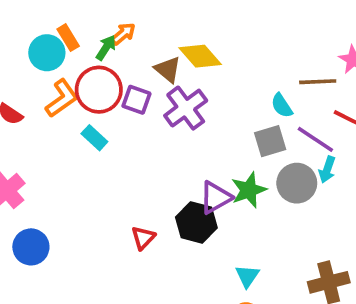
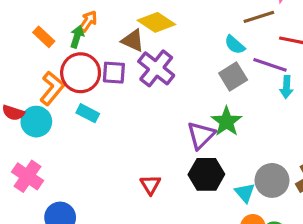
cyan circle: (47, 53) -> (36, 122), moved
gray circle: (297, 183) -> (272, 180), moved
black hexagon: (196, 222) -> (206, 174), moved

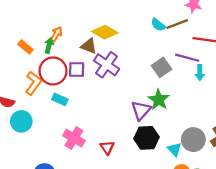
cyan semicircle: (235, 45) -> (158, 25), moved
cyan circle: (36, 122) -> (21, 121), moved
pink cross: (27, 176) -> (74, 138), moved

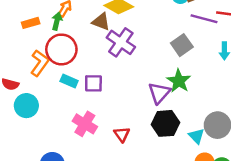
orange rectangle: (25, 47) -> (31, 23), turned -56
purple line: (187, 58) -> (204, 19), moved
purple square: (77, 69) -> (93, 83), moved

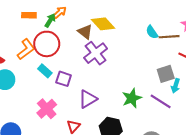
purple line: (204, 19) -> (161, 101), moved
gray square: (182, 45) -> (166, 74), moved
purple triangle: (159, 93) -> (88, 99), moved

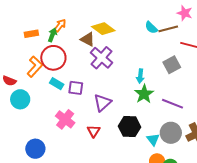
cyan arrow: (175, 86) -> (140, 76), moved
purple line: (161, 101) -> (173, 104), moved

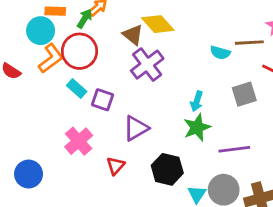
cyan semicircle: (151, 28) -> (220, 53), moved, turned -40
cyan circle: (20, 99) -> (41, 31), moved
purple line: (173, 104) -> (234, 149), turned -40

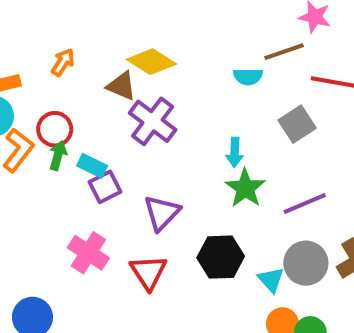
green arrow: (85, 19) -> (58, 156), moved
red circle: (80, 51) -> (55, 129), size x0.7
cyan rectangle: (77, 89) -> (92, 166), moved
purple square: (102, 100) -> (105, 187), turned -30
red triangle: (116, 166) -> (148, 272), size x1.4

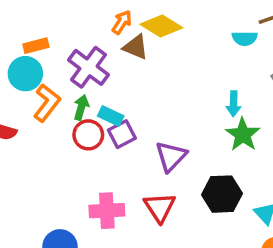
orange arrow: (63, 62) -> (122, 22), moved
purple cross: (153, 121) -> (88, 67), moved
red circle: (55, 129) -> (88, 135), moved
pink cross: (88, 253) -> (107, 211), moved, turned -36

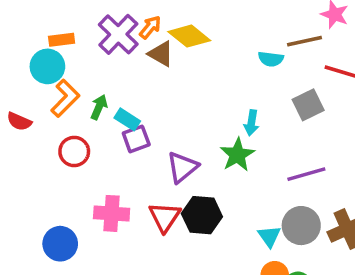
purple cross: (88, 67) -> (118, 34), moved
red circle: (88, 135) -> (74, 151), moved
green star: (243, 135) -> (237, 155), moved
black hexagon: (222, 194) -> (202, 215), moved

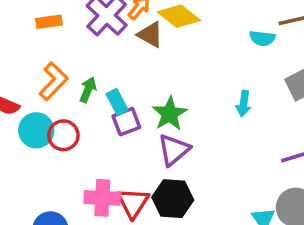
cyan circle: (47, 66) -> (36, 130), moved
cyan rectangle: (127, 119) -> (117, 102), turned 30
green star: (237, 155) -> (170, 114), moved
black hexagon: (202, 215) -> (173, 199), moved
red triangle: (165, 217) -> (133, 203), moved

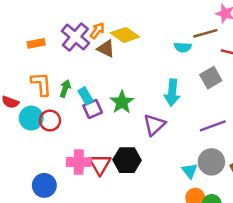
orange L-shape: (54, 81) -> (41, 84), turned -45
cyan arrow: (244, 104) -> (172, 93), size x1.5
purple triangle: (174, 150) -> (154, 125), moved

